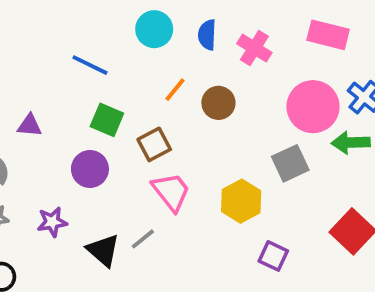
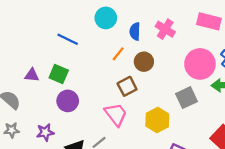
blue semicircle: (207, 35) -> (135, 31), moved
green square: (107, 120) -> (59, 74), moved
brown square: (154, 144) -> (127, 86), moved

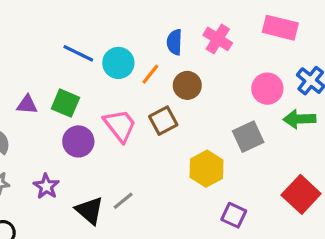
cyan circle: (106, 18) -> (118, 63), moved
pink circle: (200, 64) -> (267, 89), size x0.7
pink trapezoid: (116, 114) -> (120, 125), moved
purple star: (45, 132) -> (46, 186), turned -30

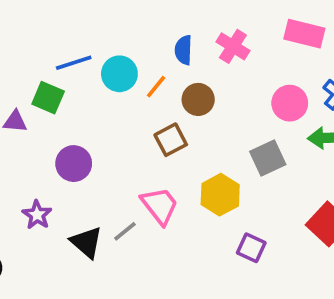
blue line: (78, 53) -> (74, 63), turned -44
green square: (65, 103) -> (48, 98), moved
pink trapezoid: (120, 125) -> (160, 206), moved

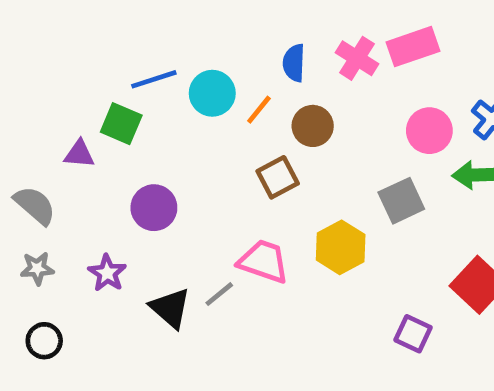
pink rectangle: (304, 34) -> (413, 47), moved, turned -33
pink trapezoid: (160, 206) -> (264, 261), turned -33
purple square: (251, 248) -> (413, 334), moved

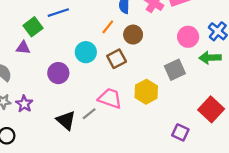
cyan circle: (212, 93) -> (86, 52), moved
green square: (121, 124) -> (33, 27), moved, turned 30
purple star: (107, 273) -> (24, 104), moved

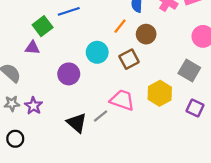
gray square: (175, 70) -> (189, 71), turned -35
purple square: (180, 132) -> (195, 108), moved

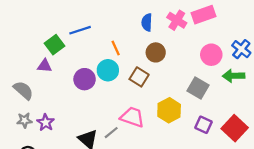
orange line: (120, 26) -> (116, 48), moved, turned -64
brown square: (129, 59) -> (139, 77), turned -30
purple circle: (69, 74) -> (85, 79), moved

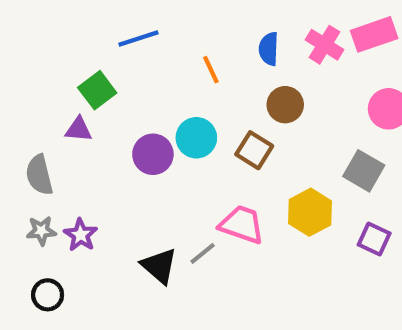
blue line: (80, 30) -> (138, 39), moved
orange line: (116, 48) -> (211, 70), moved
gray semicircle: (23, 90) -> (39, 175), turned -145

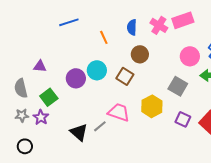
green square: (97, 90) -> (49, 97), moved

